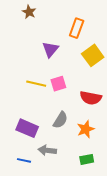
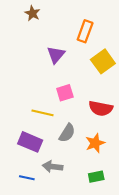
yellow line: (36, 84) -> (43, 113), moved

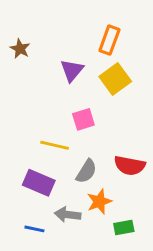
brown star: (32, 13) -> (20, 49), moved
yellow square: (103, 61) -> (115, 79), moved
red semicircle: (101, 108) -> (130, 165), moved
orange star: (95, 143) -> (99, 202), moved

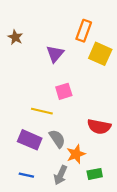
yellow square: (115, 79) -> (100, 54), moved, turned -30
gray semicircle: (86, 171) -> (57, 139), moved, turned -66
gray arrow: (68, 215) -> (61, 175), moved, turned -72

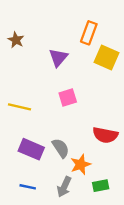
yellow line: (42, 111) -> (19, 107), moved

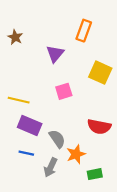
yellow square: (106, 58) -> (100, 73), moved
purple rectangle: (31, 149) -> (30, 126), moved
blue line: (28, 187) -> (26, 153), moved
gray arrow: (64, 187) -> (51, 167), moved

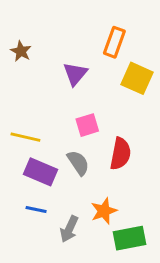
yellow square: (100, 73) -> (137, 78), moved
red semicircle: (99, 127) -> (120, 154), moved, turned -90
gray semicircle: (57, 139) -> (78, 163), moved
green rectangle: (95, 174) -> (129, 238), size x1.5

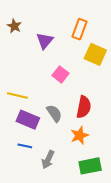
brown star: (21, 51) -> (14, 26), moved
purple triangle: (75, 74) -> (45, 41), moved
pink square: (87, 125) -> (61, 74), moved, turned -35
orange star: (104, 211) -> (80, 135), moved

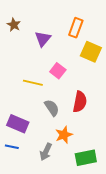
yellow line: (17, 95) -> (33, 83), moved
purple rectangle: (28, 120) -> (18, 124), moved
orange star: (80, 135) -> (64, 135), moved
blue line: (25, 146) -> (12, 147), moved

